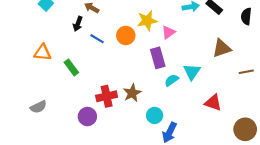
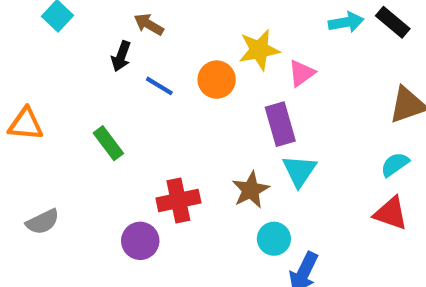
orange triangle: (43, 53) -> (26, 124), moved
cyan triangle: (192, 72) -> (299, 171), moved
cyan semicircle: (172, 80) -> (395, 164), moved
brown star: (132, 93) -> (251, 190), moved

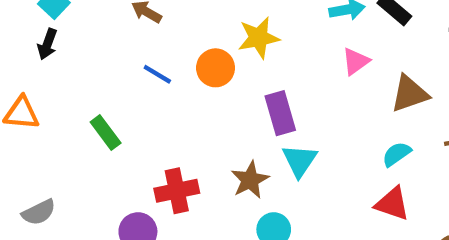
black arrow: (121, 56) -> (47, 44), moved
pink triangle: (302, 73) -> (356, 61), moved

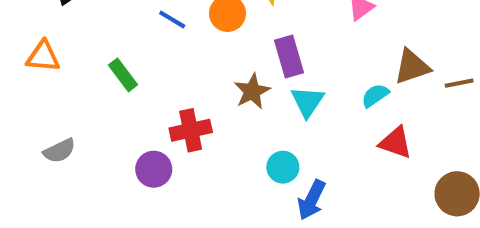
brown triangle: (410, 94) -> (412, 67), moved
cyan semicircle: (397, 154) -> (375, 95), moved
brown star: (250, 180) -> (252, 91), moved

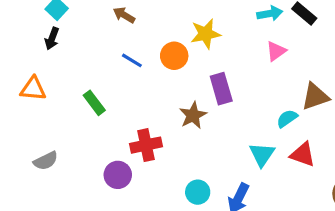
cyan triangle: (307, 102) -> (262, 155), moved
cyan circle: (283, 167) -> (198, 192), moved

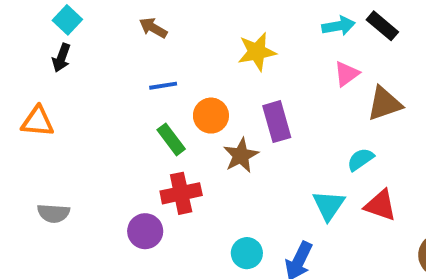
orange circle: (174, 56) -> (211, 116), moved
blue line: (132, 60) -> (163, 86), turned -40
brown triangle: (315, 97) -> (384, 104), moved
green rectangle: (94, 103) -> (171, 139), moved
gray semicircle: (46, 161) -> (53, 213), turned 30

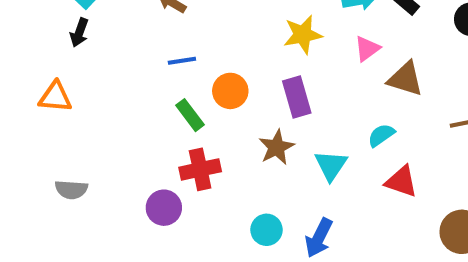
yellow star: (257, 52) -> (303, 35), moved
brown triangle: (384, 104) -> (405, 79), turned 36
brown star: (241, 155) -> (277, 147), moved
cyan triangle: (329, 205) -> (331, 165), moved

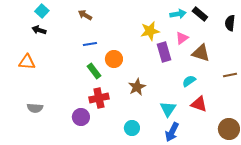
black arrow: (79, 33) -> (39, 30), turned 88
purple rectangle: (297, 97) -> (164, 52), moved
cyan triangle: (331, 165) -> (168, 109), moved
blue arrow: (319, 238) -> (172, 132), moved

